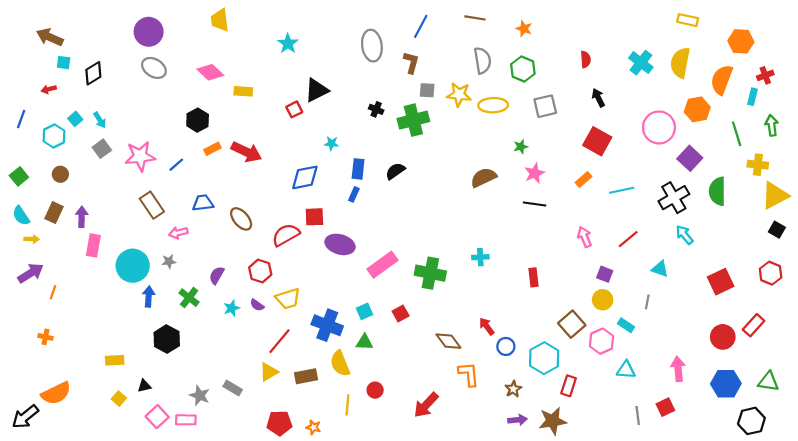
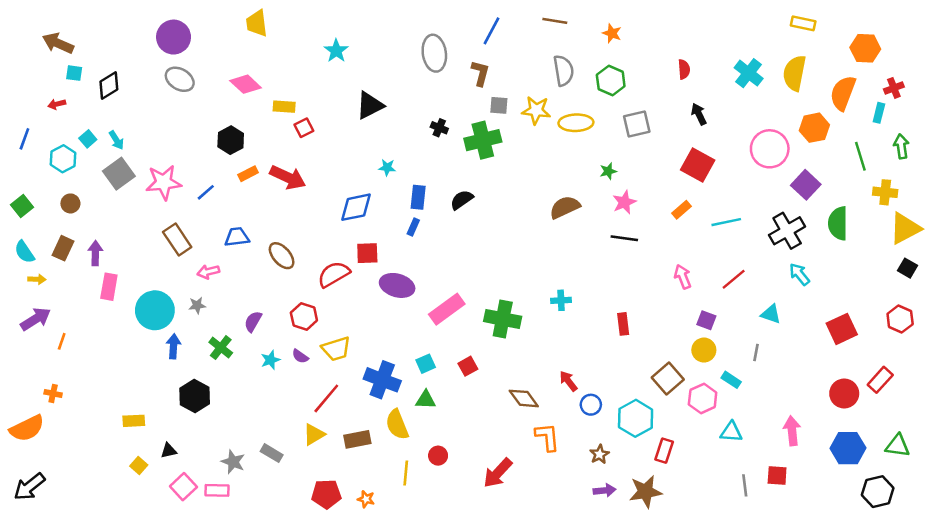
red square: (294, 109) -> (304, 128), moved
gray square: (102, 149) -> (119, 174), size x1.4
orange semicircle: (56, 393) -> (27, 428), moved
red square: (665, 407) -> (777, 475), turned 30

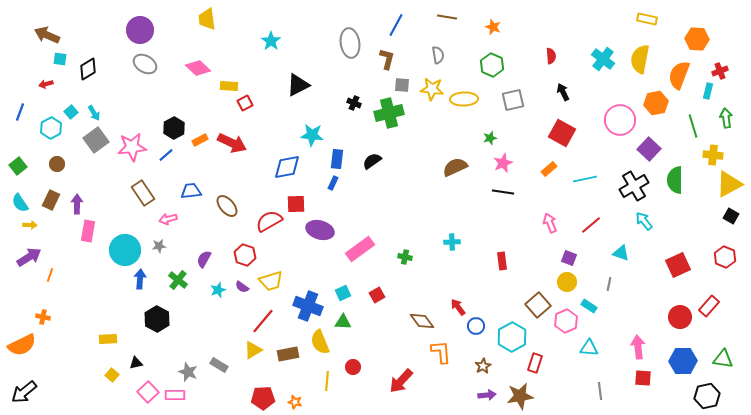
gray semicircle: (563, 71) -> (438, 55), moved, size x0.7
black hexagon: (231, 140) -> (174, 128), moved
cyan star: (387, 167) -> (312, 135), size x1.6
green cross: (503, 319) -> (405, 257), size x0.5
red square: (777, 475) -> (643, 378), moved

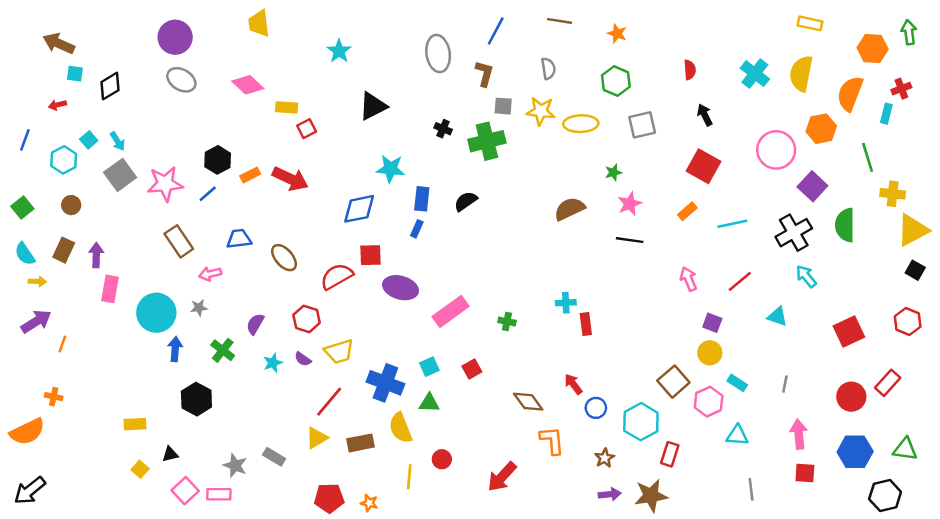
green arrow: (726, 118) -> (909, 32), moved
red rectangle: (502, 261) -> (586, 324), moved
gray line: (609, 284) -> (785, 384), moved

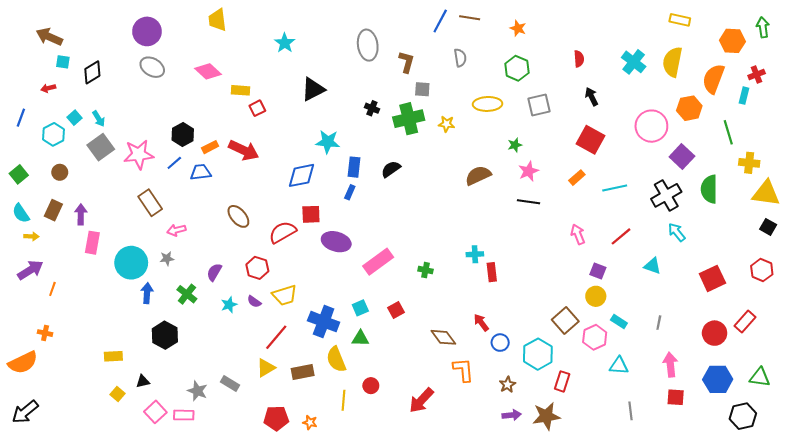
blue line: (496, 31) -> (440, 21), moved
yellow star: (541, 111) -> (447, 124), moved, size x0.7
yellow triangle: (913, 230) -> (766, 193), turned 36
blue trapezoid: (239, 239) -> (201, 172), moved

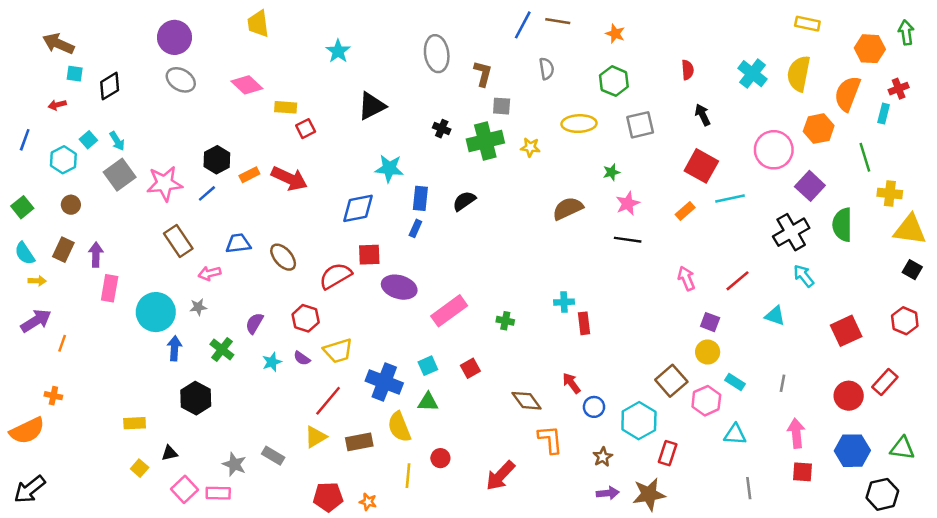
blue trapezoid: (201, 172) -> (238, 243), moved
cyan line: (615, 188) -> (730, 198), moved

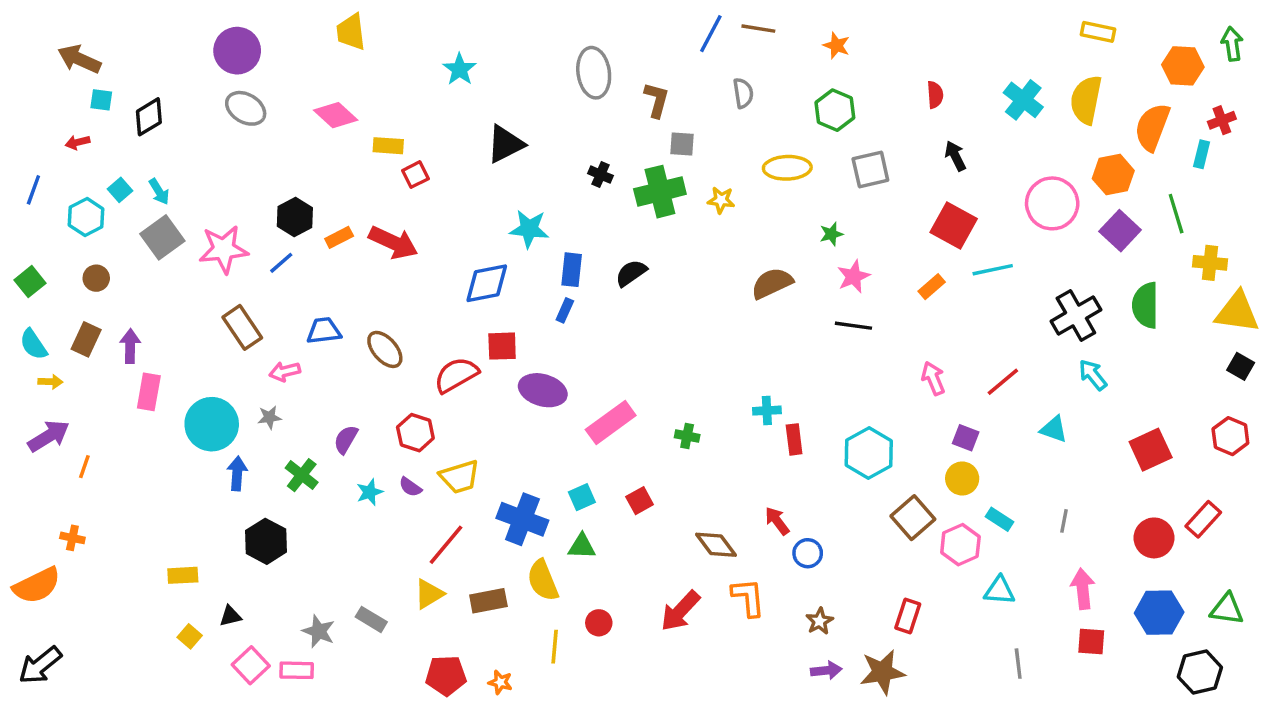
purple square: (810, 186) -> (1120, 231), moved
cyan hexagon: (639, 421) -> (869, 453), moved
red arrow: (500, 476) -> (680, 611), moved

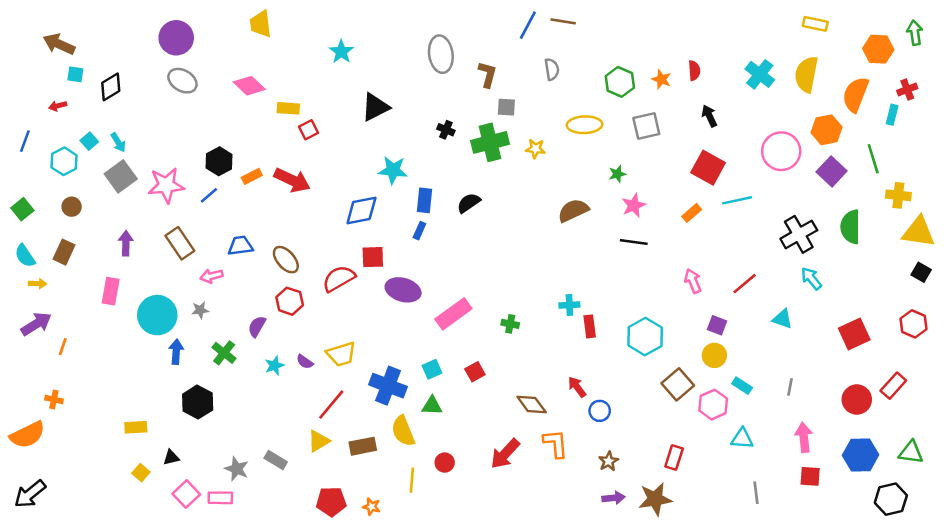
orange star: (837, 46) -> (661, 79), moved
purple arrow: (130, 346) -> (126, 243), moved
red hexagon: (415, 433) -> (290, 301), moved

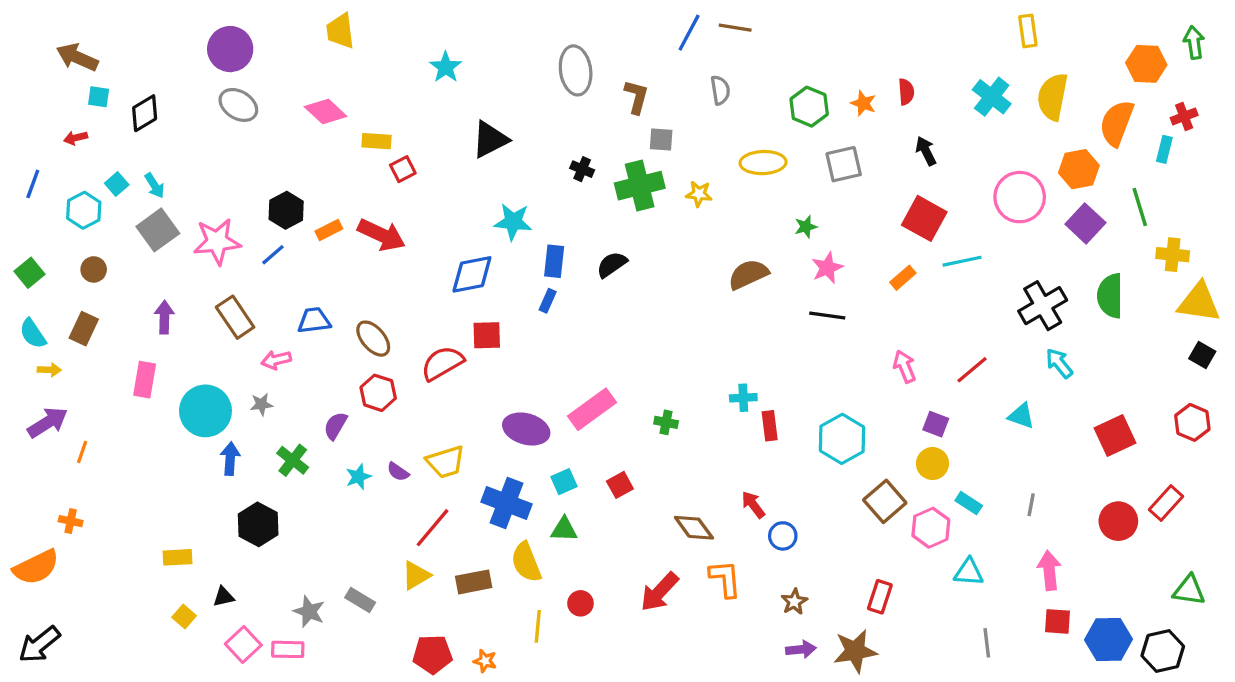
yellow rectangle: (815, 24) -> (1028, 31), moved, turned 70
purple ellipse: (403, 290) -> (526, 429), moved
blue hexagon: (861, 455) -> (1108, 640), moved

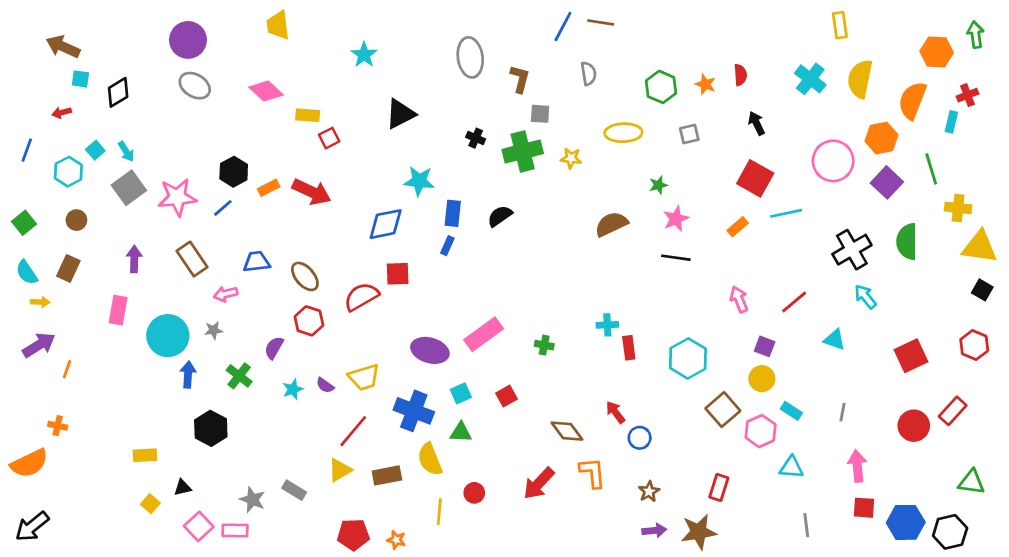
gray square: (844, 164) -> (689, 134), size x0.7

